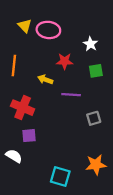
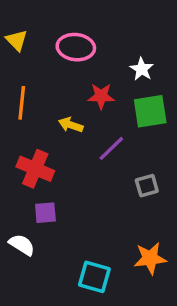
yellow triangle: (25, 26) -> (17, 40), moved
green square: (96, 71) -> (150, 111), size x1.5
purple line: (71, 95) -> (111, 148), turned -48

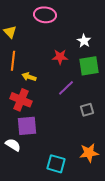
yellow triangle: (17, 40) -> (10, 32), moved
pink ellipse: (76, 47) -> (45, 15), moved
yellow arrow: (71, 125) -> (29, 77), moved
purple square: (45, 213) -> (27, 126), size x1.5

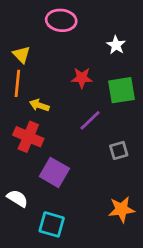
yellow triangle: (10, 32) -> (22, 55), moved
white star: (84, 41) -> (116, 45), moved
purple square: (27, 126) -> (54, 172), moved, turned 35
cyan square: (56, 164) -> (52, 224), moved

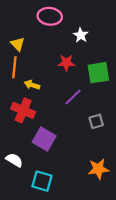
white star: (116, 45) -> (81, 35), moved

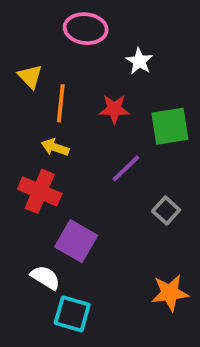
orange line: (14, 67) -> (61, 103), moved
gray square: (96, 121) -> (166, 210), turned -32
white semicircle: (14, 160) -> (45, 278), moved

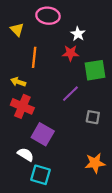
yellow triangle: (30, 76) -> (17, 30), moved
red star: (114, 109) -> (70, 53), moved
yellow arrow: (55, 147) -> (18, 82), moved
gray square: (166, 210) -> (93, 117), turned -32

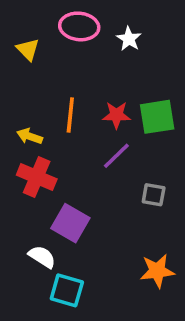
white star: (78, 34) -> (129, 39), moved
red star: (70, 53) -> (116, 115), moved
orange line: (34, 57) -> (70, 115), moved

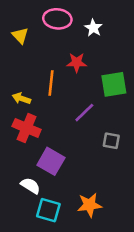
red star: (116, 115) -> (77, 63), moved
orange star: (157, 271) -> (89, 205), moved

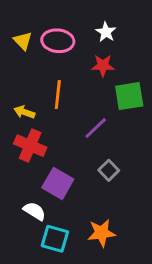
pink ellipse: (57, 19) -> (58, 41), moved
red star: (77, 63) -> (103, 66), moved
gray square: (111, 141) -> (109, 170), moved, turned 36

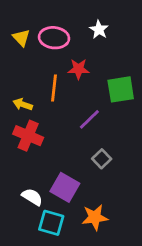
red star: (103, 66) -> (78, 69), moved
purple square: (58, 183) -> (65, 187), moved

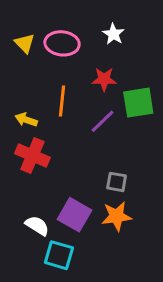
red star: (78, 69) -> (104, 79), moved
purple line: (89, 119) -> (103, 121), moved
gray square: (102, 159) -> (117, 182), turned -36
orange star: (95, 217) -> (117, 216), moved

